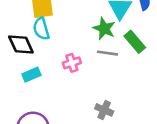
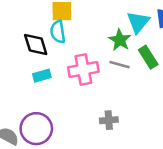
pink cross: (72, 63) -> (83, 69), size x1.6
gray cross: (104, 110) -> (109, 120), turned -36

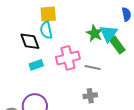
cyan triangle: (138, 22) -> (109, 33), moved
gray line: (120, 65) -> (93, 67), moved

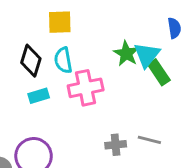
cyan semicircle: (46, 30) -> (63, 60), moved
black diamond: (30, 41) -> (31, 61), turned 35
gray line: (93, 67) -> (149, 140), moved

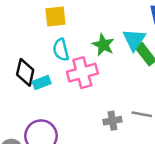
green star: (126, 54) -> (103, 45), moved
black diamond: (31, 61) -> (25, 72), moved

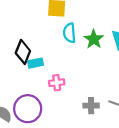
cyan semicircle: (61, 50) -> (69, 33), moved
pink cross: (82, 73) -> (57, 83), moved, size x0.6

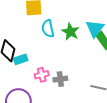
gray cross: (91, 106) -> (60, 79), moved

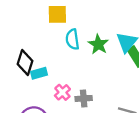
pink cross: (42, 75) -> (62, 92), turned -32

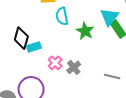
green star: (98, 44) -> (85, 31), moved
gray cross: (84, 98) -> (74, 67), turned -32

